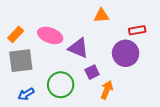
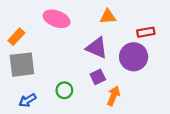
pink ellipse: (50, 35) -> (57, 19), moved
purple triangle: (78, 48) -> (97, 48), moved
green circle: (61, 85) -> (64, 90), size x0.6

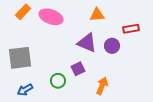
orange rectangle: (16, 37) -> (23, 12), moved
purple circle: (134, 57) -> (112, 46), moved, size x0.6
purple square: (98, 77) -> (78, 69), moved

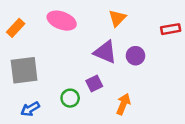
orange rectangle: (23, 12) -> (16, 28), moved
orange triangle: (97, 15) -> (117, 18), turned -42
red rectangle: (131, 29) -> (171, 29), moved

